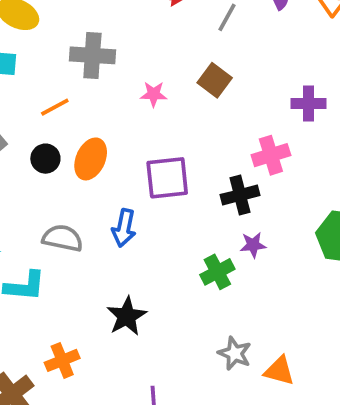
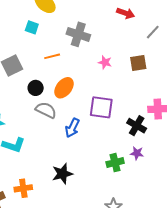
brown square: (215, 80) -> (138, 63), turned 30
black circle: (45, 159) -> (36, 88), moved
black cross: (240, 195) -> (137, 126), turned 30
gray semicircle: (63, 238) -> (46, 110), moved

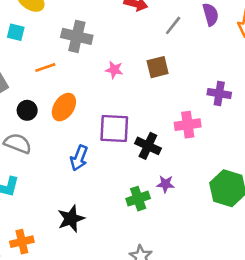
gray semicircle: (46, 110) -> (18, 143), moved
black cross: (137, 126) -> (148, 146), moved

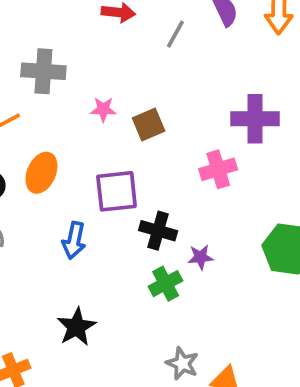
brown square: (158, 67) -> (149, 124), moved
purple cross: (219, 94) -> (255, 119), size x1.4
black cross: (148, 146) -> (158, 231), moved

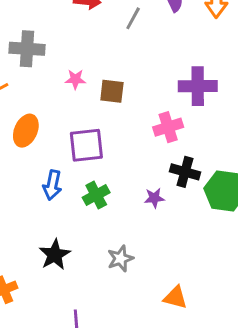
brown square: (149, 124) -> (112, 91), turned 30
black cross: (158, 231) -> (185, 172), moved
green cross: (166, 284) -> (96, 195), moved
gray star: (182, 363) -> (120, 259), moved, turned 30

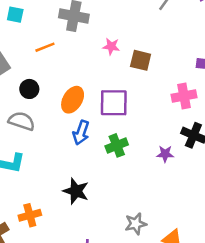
orange ellipse: (26, 131) -> (73, 100), moved
black star: (55, 255) -> (76, 191), turned -30
gray star: (120, 259) -> (136, 224), moved

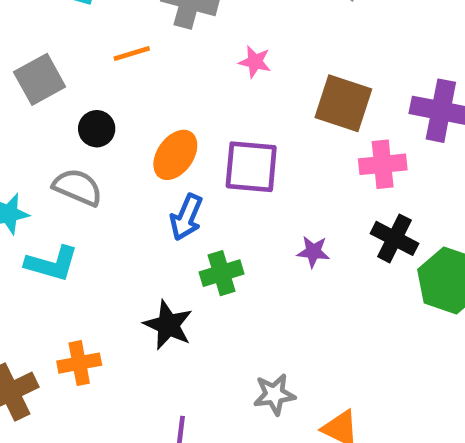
brown square: (141, 60) -> (343, 103), moved, size x1.4
green cross: (117, 145) -> (222, 273), moved
purple star: (165, 154) -> (313, 252), moved

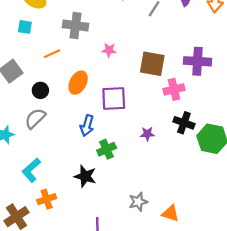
orange ellipse: (175, 155) -> (78, 83), moved
gray semicircle: (78, 187) -> (35, 118), turned -60
cyan L-shape: (52, 264) -> (31, 170), moved, turned 130

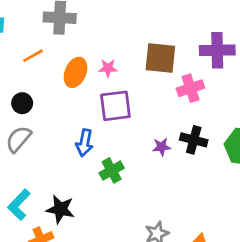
pink star: (109, 50) -> (108, 68), moved
orange ellipse: (78, 83) -> (75, 72), moved
black cross: (184, 123) -> (194, 140), moved
black star: (85, 176) -> (60, 209), moved

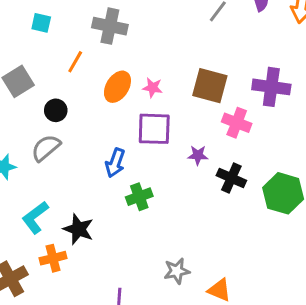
orange line: (33, 56) -> (75, 62), turned -40
pink cross: (190, 88) -> (237, 123), turned 30
purple star: (162, 147) -> (198, 155), moved

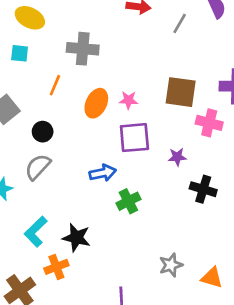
blue arrow: (115, 163) -> (103, 173), turned -115
black cross: (231, 178) -> (203, 189), moved

